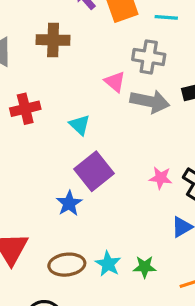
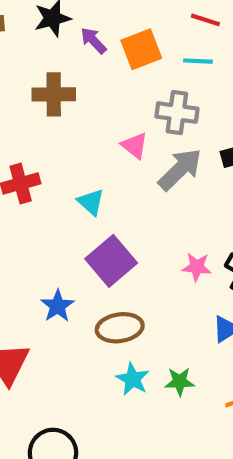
gray arrow: (150, 101) -> (180, 169), turned -54
blue star: (69, 203) -> (57, 306), moved
brown ellipse: (67, 265) -> (120, 328), moved

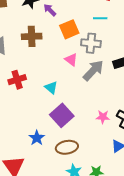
orange square: (141, 49) -> (69, 29), moved

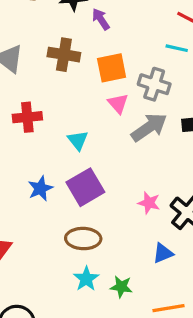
orange square: (69, 29) -> (112, 68), moved
blue star: (37, 138) -> (40, 188), moved

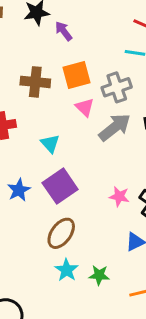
brown cross: (64, 55) -> (35, 82), moved
gray cross: (154, 84) -> (117, 87), turned -32
brown ellipse: (83, 239) -> (61, 233), turned -52

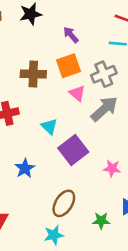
purple arrow: (64, 31) -> (71, 35), moved
purple square: (60, 186) -> (73, 150), moved
cyan star: (67, 270) -> (54, 235), moved, turned 30
green star: (99, 275) -> (101, 221), moved

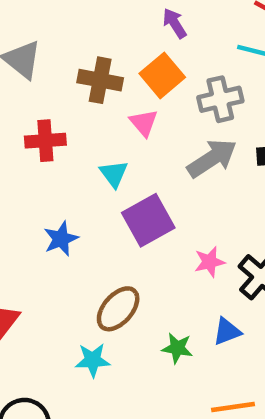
orange square: (68, 66) -> (162, 75), turned -30
pink triangle: (77, 93) -> (144, 123), moved
pink star: (112, 168) -> (210, 262), turned -30

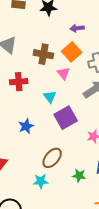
purple arrow: (175, 23) -> (77, 28), turned -64

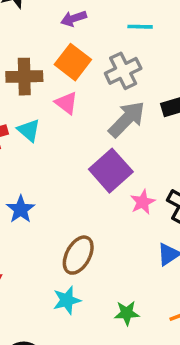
cyan triangle: (50, 97) -> (29, 130), moved
purple square: (66, 118) -> (111, 171), moved
green star: (79, 176) -> (127, 313), moved

